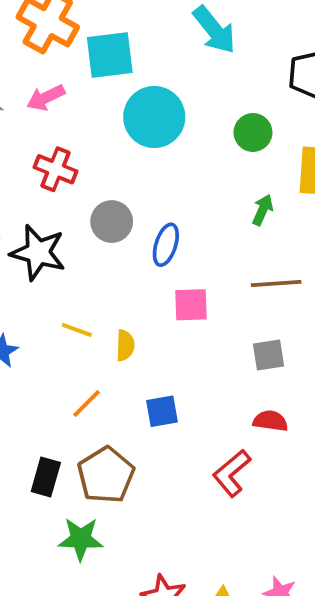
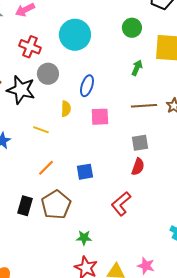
cyan circle: (154, 117) -> (75, 35), moved
gray circle: (112, 222) -> (48, 74), moved
yellow semicircle: (125, 345) -> (66, 109), moved
red semicircle: (270, 421) -> (138, 167), moved, turned 102
green star: (81, 539) -> (84, 238), moved, size x0.7

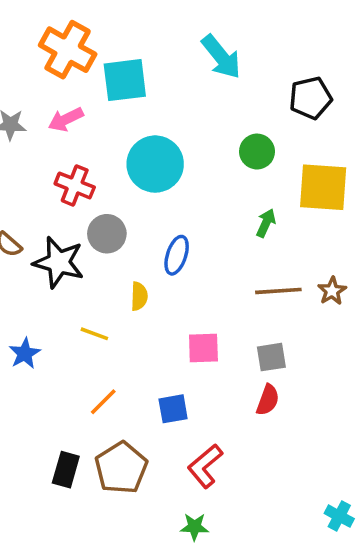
pink square: (100, 117) -> (203, 348), moved
red L-shape: (121, 204) -> (205, 466), moved
green star: (84, 238) -> (194, 527), moved

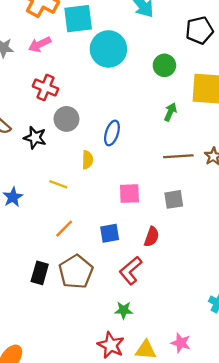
cyan circle: (155, 164) -> (108, 49), moved
black star: (59, 262) -> (35, 138), size x0.7
red semicircle: (268, 400) -> (152, 237), moved

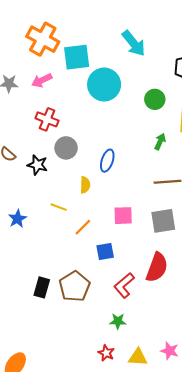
gray square: (174, 199) -> (163, 221), size x1.4
orange line: (64, 229) -> (83, 227), moved
red semicircle: (152, 237) -> (157, 267), moved, size x1.6
red star: (111, 345) -> (106, 353), size x0.7

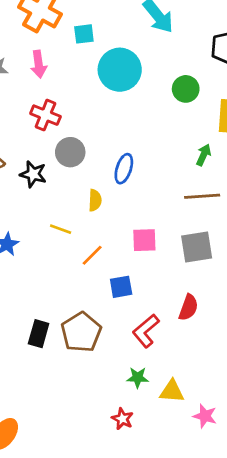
cyan square: (77, 57) -> (84, 34), size x0.6
pink arrow: (42, 80) -> (39, 64), turned -72
green arrow: (160, 142) -> (204, 155), moved
red semicircle: (157, 267) -> (188, 307), size x0.7
yellow triangle: (138, 357) -> (172, 391), moved

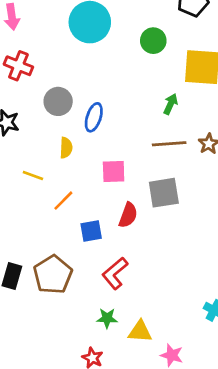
gray circle: (70, 152) -> (58, 101), moved
pink square: (144, 240) -> (114, 171), moved
red semicircle: (188, 307) -> (128, 215), moved

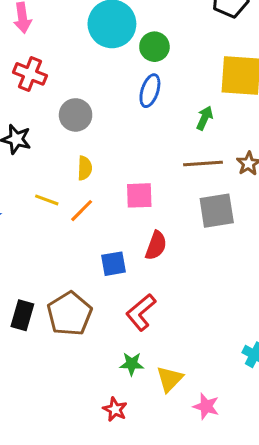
green circle: (153, 41) -> (154, 47), moved
blue ellipse: (94, 117) -> (150, 91), moved
gray square: (164, 193) -> (217, 211), moved
orange line: (63, 201) -> (82, 211), moved
yellow triangle: (140, 331) -> (170, 379), turned -50

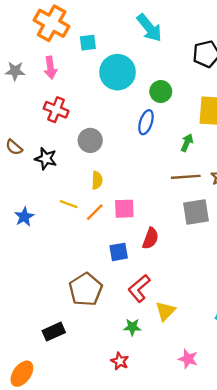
green circle: (154, 47) -> (161, 92), moved
pink square: (139, 195) -> (124, 209), moved
black rectangle: (22, 315) -> (54, 332), moved, turned 50
yellow triangle: (170, 379) -> (165, 311), moved

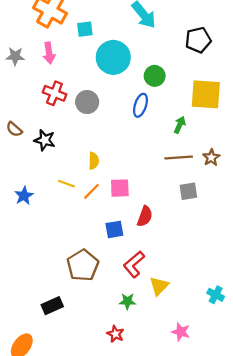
gray circle: (90, 140) -> (87, 102), moved
gray square: (196, 212) -> (188, 191), size x0.7

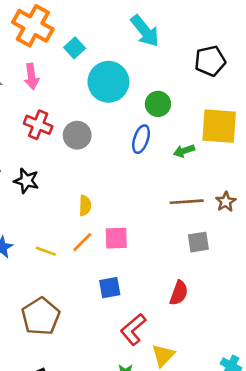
cyan square: (85, 29) -> (75, 48), turned -35
green arrow: (180, 125) -> (184, 151), moved, turned -133
yellow line: (66, 184) -> (46, 251), moved
red semicircle: (145, 216) -> (179, 293), moved
brown pentagon: (83, 265) -> (41, 316), moved

